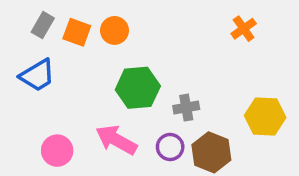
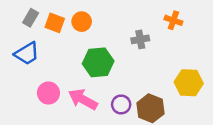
orange cross: (244, 29) -> (173, 20), turned -36
gray cross: (186, 108) -> (140, 39), moved
pink circle: (57, 151) -> (48, 93), moved

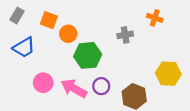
gray rectangle: (31, 18) -> (17, 16), moved
orange circle: (82, 22) -> (68, 34), moved
purple circle: (121, 104) -> (101, 86), moved

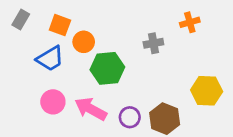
orange cross: (155, 18) -> (190, 22), turned -35
blue trapezoid: (24, 47) -> (50, 59), moved
purple circle: (101, 86) -> (130, 117), moved

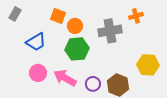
orange square: (60, 25) -> (58, 16), moved
orange circle: (84, 42) -> (75, 26), moved
gray cross: (153, 43) -> (110, 31), size x1.6

